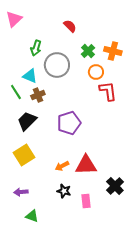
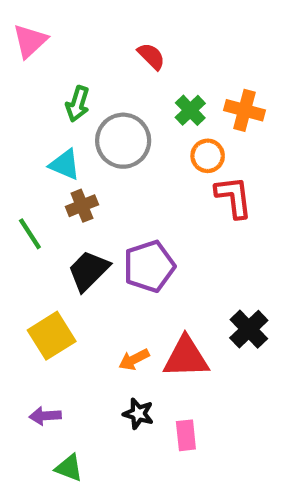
green line: (16, 92) -> (30, 234), moved
black trapezoid: (27, 121) -> (88, 271), moved
black cross: (115, 186) -> (249, 329), moved

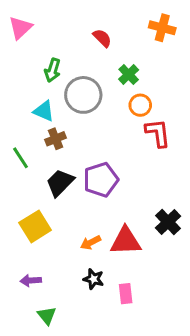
orange cross: (244, 110) -> (162, 28), moved
green triangle: (69, 468) -> (47, 316), turned 30

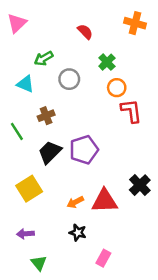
green arrow: (53, 70) -> (44, 58), turned 42
gray circle: (83, 95) -> (69, 79), size x0.7
cyan triangle: (44, 111) -> (25, 84), moved
pink rectangle: (126, 294) -> (103, 258), moved, turned 35

